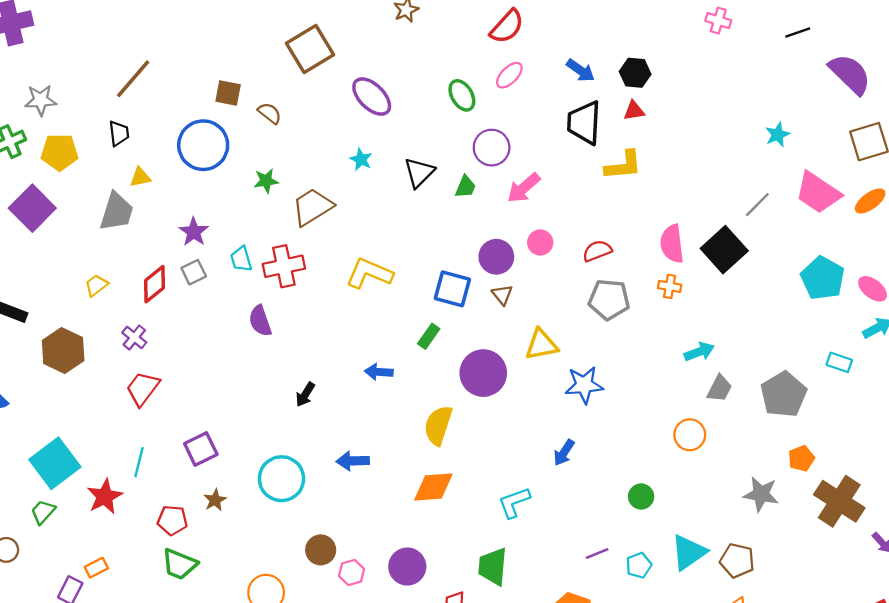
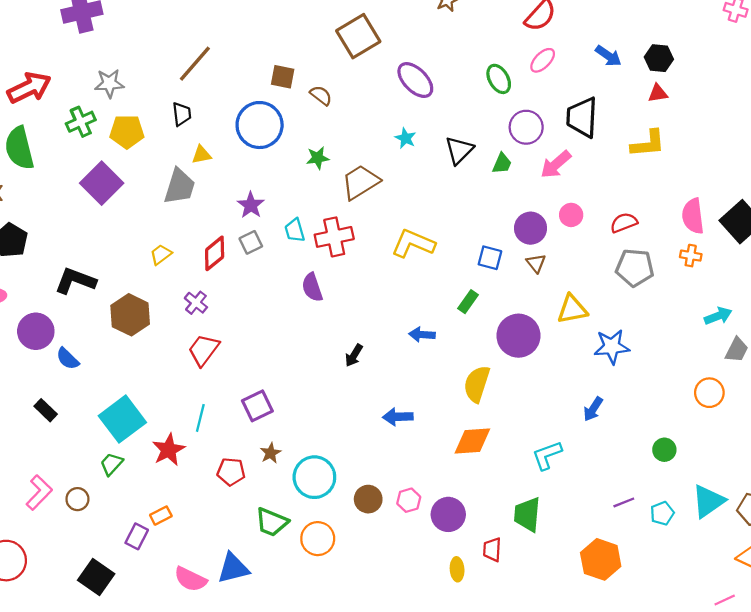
black trapezoid: (584, 123) -> (582, 117), moved
blue square: (452, 289) -> (490, 258), size x0.7
cyan circle: (281, 479) -> (314, 477), moved
green trapezoid: (179, 564) -> (272, 522), moved
pink hexagon: (352, 572) -> (409, 500), moved

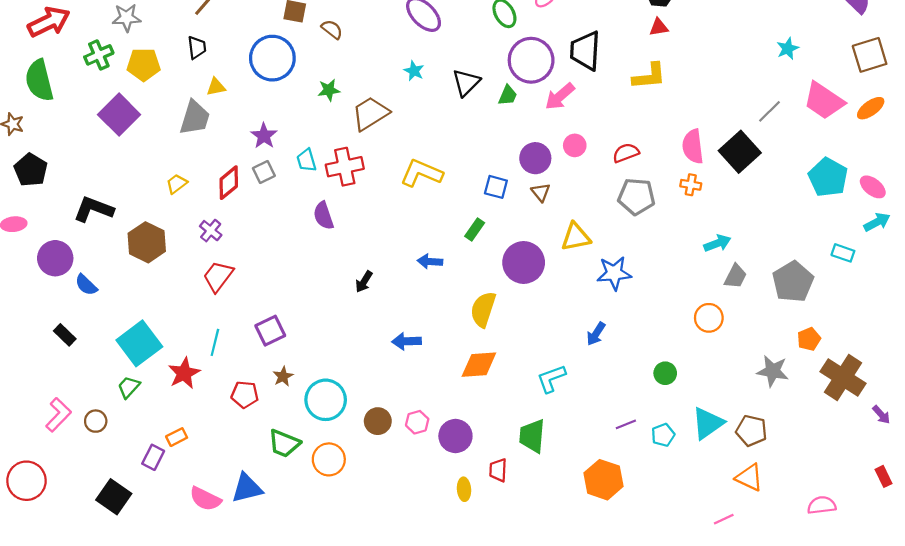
purple circle: (526, 127) -> (531, 60), size x1.4

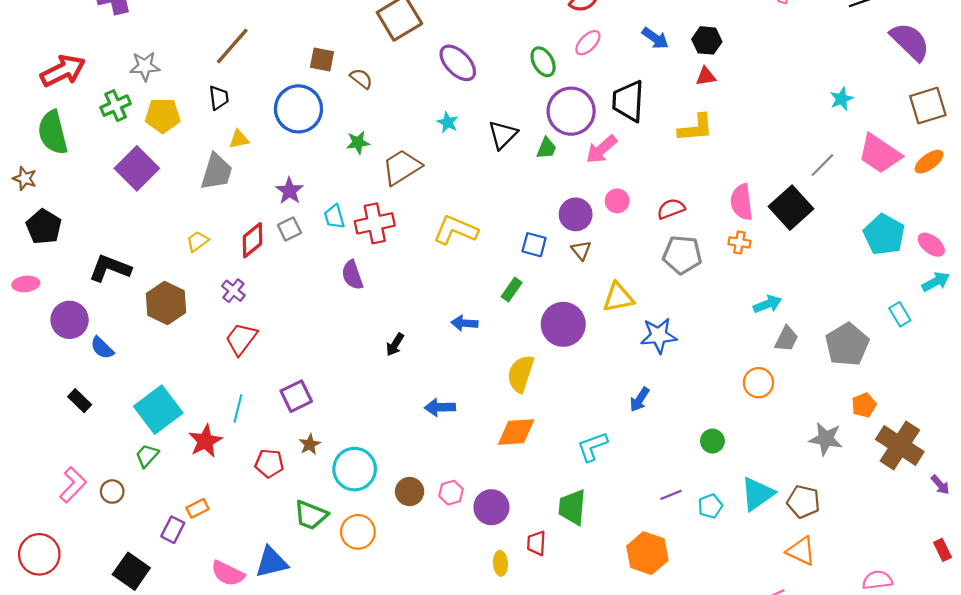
cyan rectangle: (843, 253) -> (900, 314), turned 40

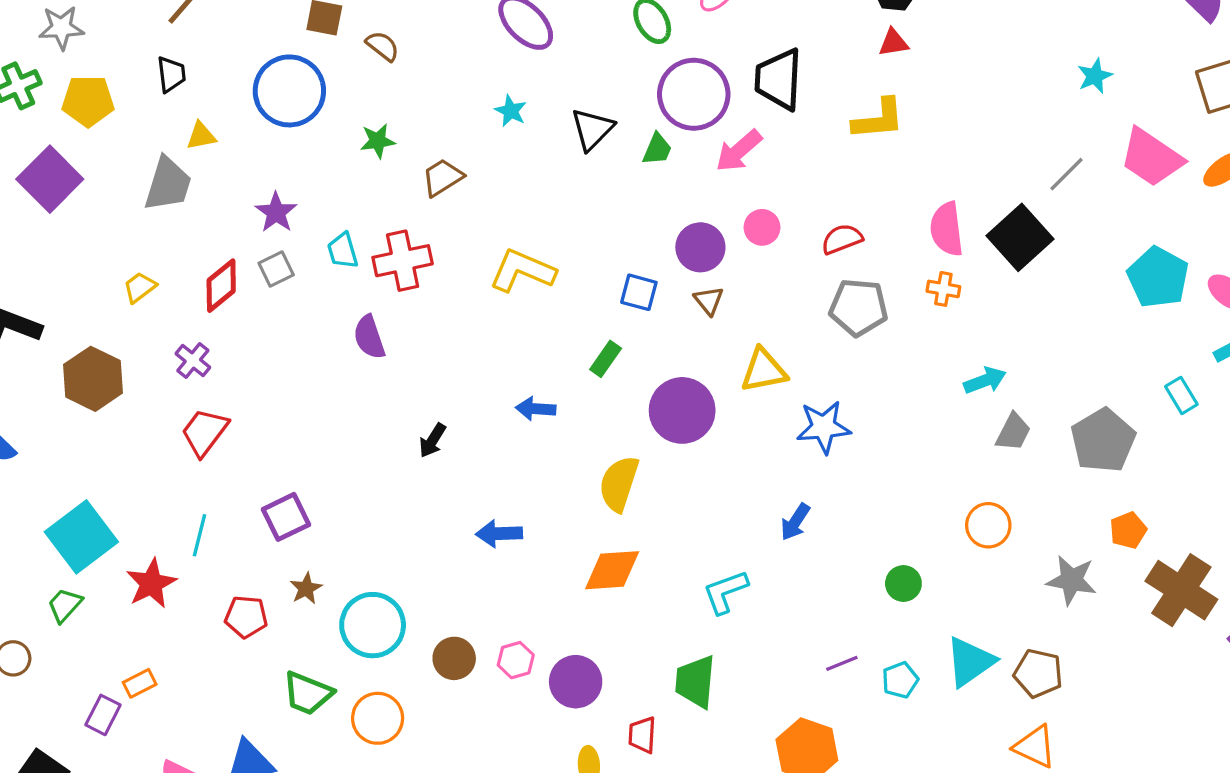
brown trapezoid: (402, 167) -> (442, 177), size x0.7
orange circle: (758, 383) -> (988, 525), moved

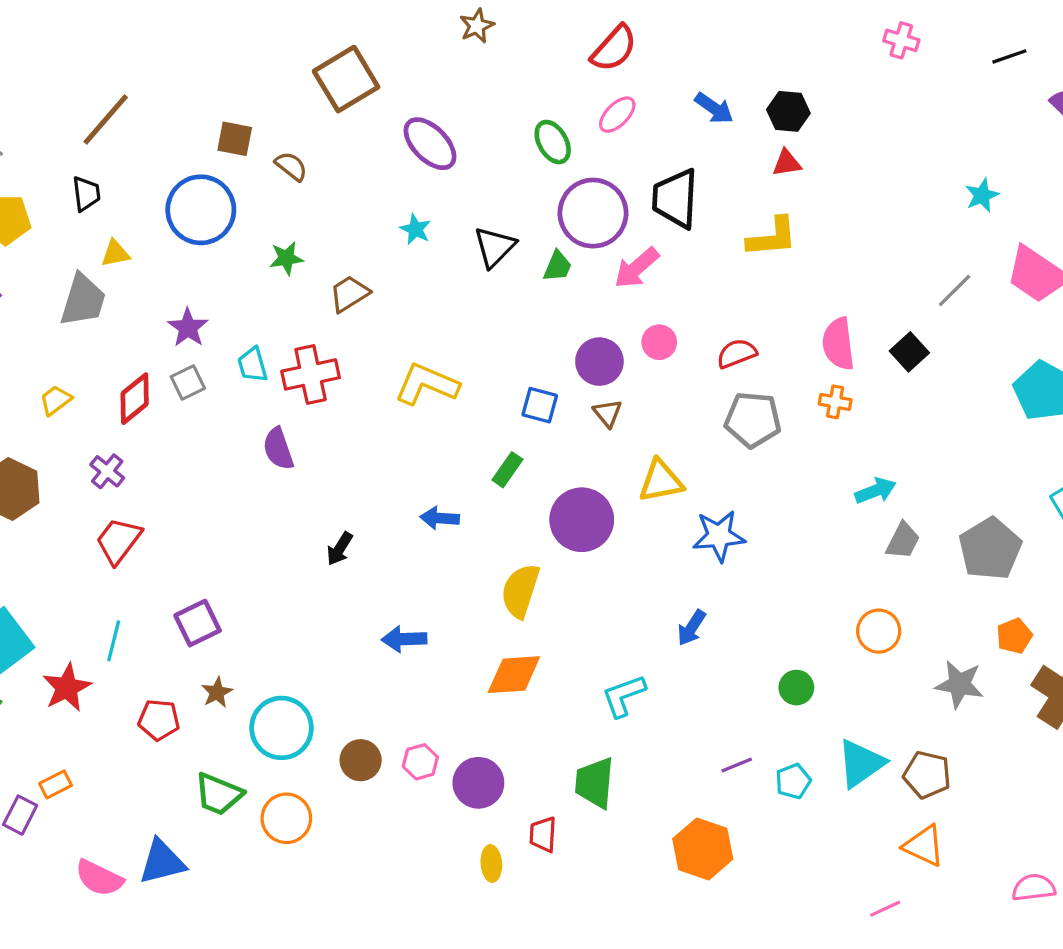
black square: (1020, 237) -> (909, 352), size x0.6

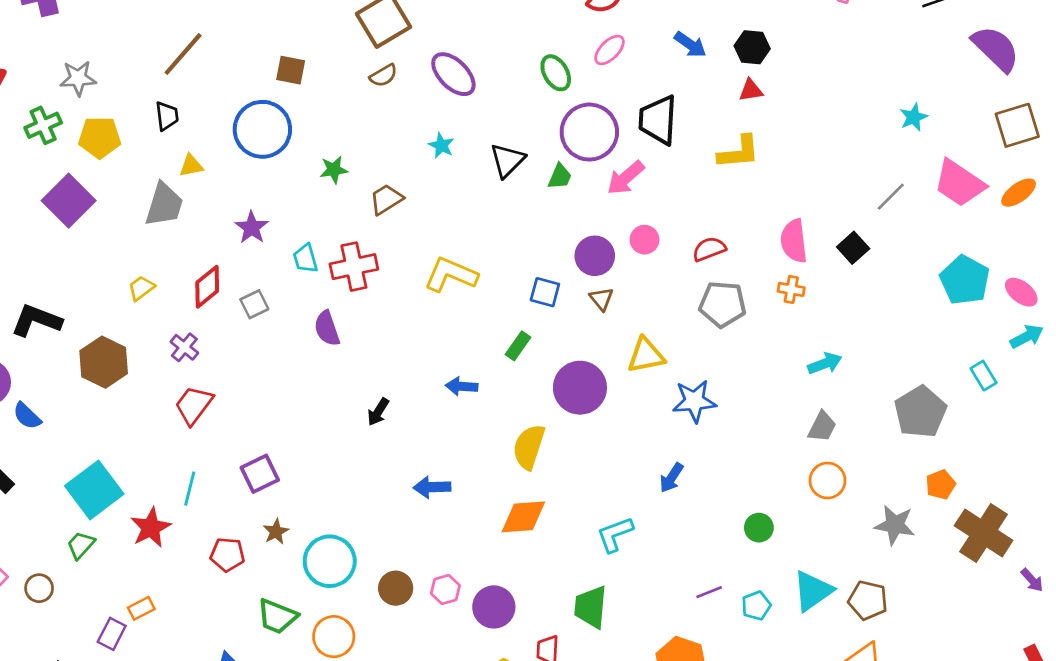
brown semicircle: (291, 166) -> (383, 76), moved, turned 112
gray square: (188, 383) -> (254, 304), moved
gray trapezoid: (903, 541) -> (822, 427), moved

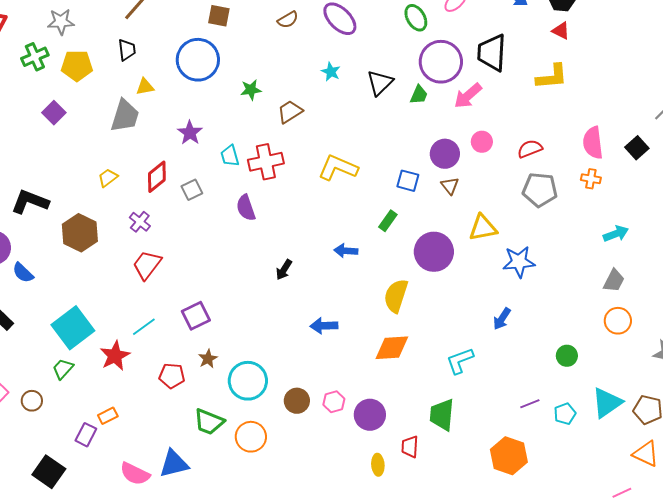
red triangle: (751, 90) -> (561, 31), turned 36
purple square: (69, 201) -> (54, 113), size x0.6
cyan line: (190, 489) -> (144, 327), turned 40

